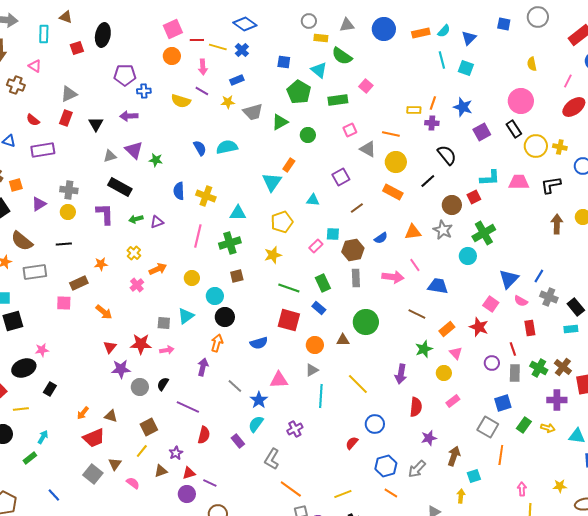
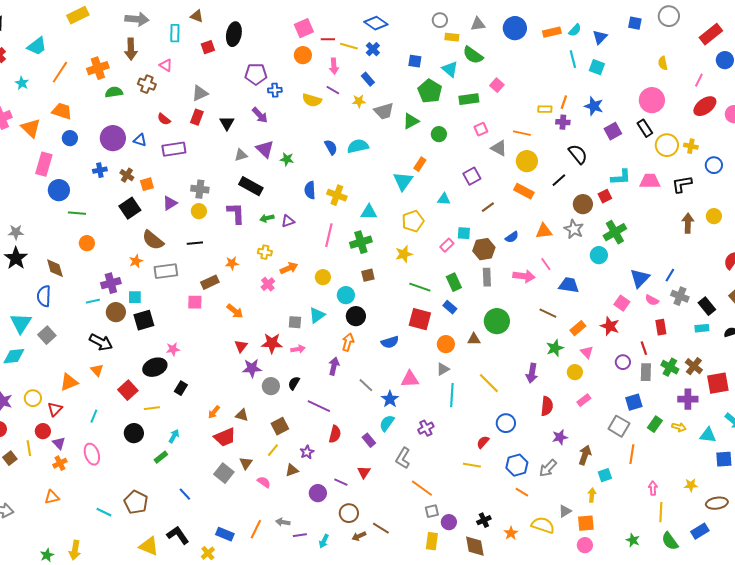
blue rectangle: (237, 80) -> (368, 79), turned 72
purple arrow: (129, 116) -> (260, 115), turned -132
yellow cross: (134, 253) -> (265, 252), turned -32
red triangle: (189, 473) -> (364, 472), moved, turned -40
yellow line: (343, 494) -> (472, 465), moved, turned 30

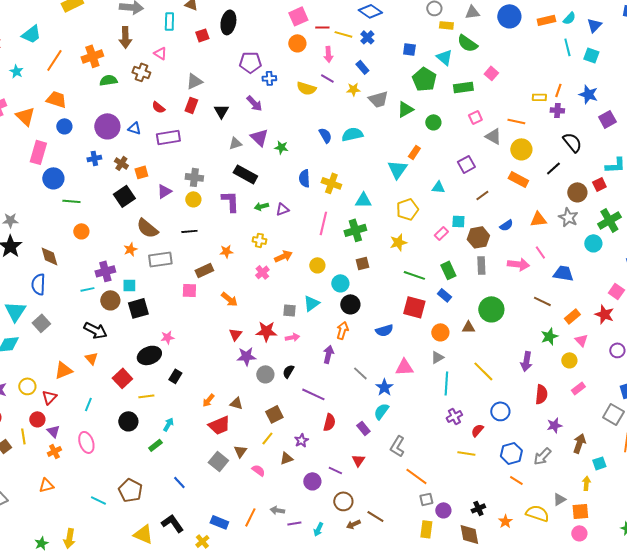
purple cross: (426, 428) -> (454, 416), moved

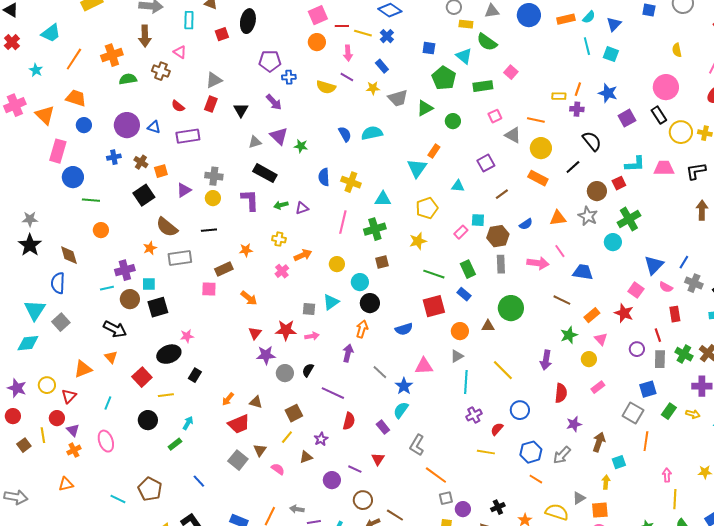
red square: (414, 307) -> (434, 306), turned -30

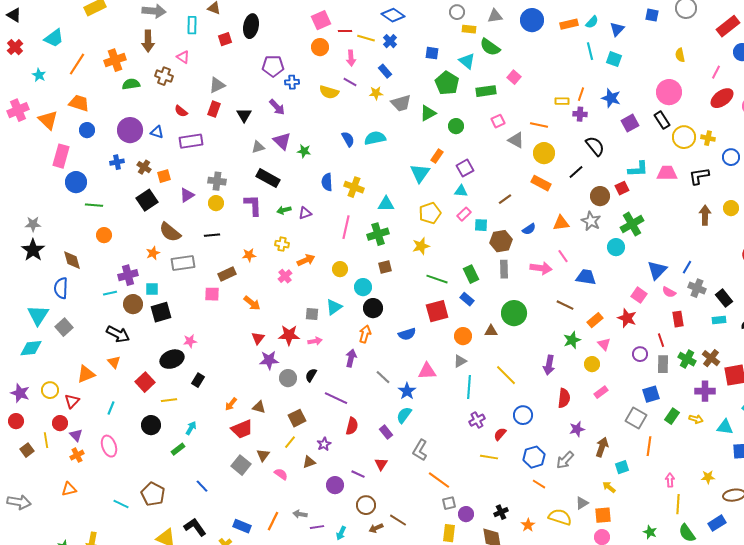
purple square: (486, 163) -> (465, 168), moved
pink rectangle: (461, 232) -> (464, 214), moved
yellow arrow: (606, 482) -> (609, 487), turned -56

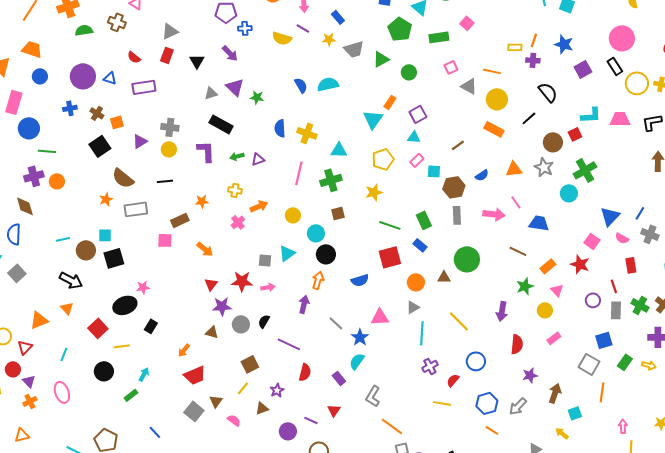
purple cross: (128, 275) -> (34, 176), moved
brown triangle: (259, 407) -> (212, 332), moved

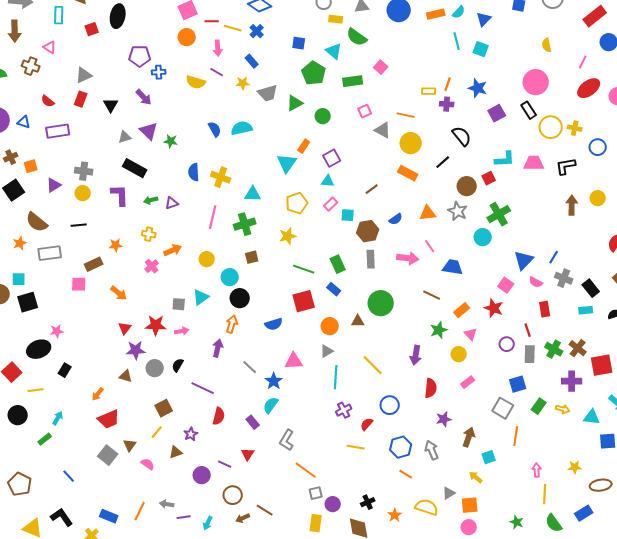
brown cross: (97, 113) -> (11, 157), turned 32
gray arrow: (518, 406) -> (432, 450), turned 114

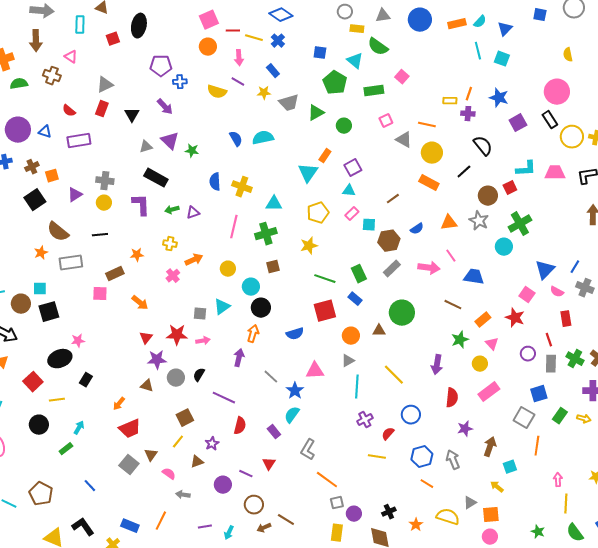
gray rectangle: (371, 259) -> (392, 269), turned 48
pink rectangle: (468, 382) -> (489, 392), size x1.5
gray arrow: (167, 504) -> (183, 495), moved

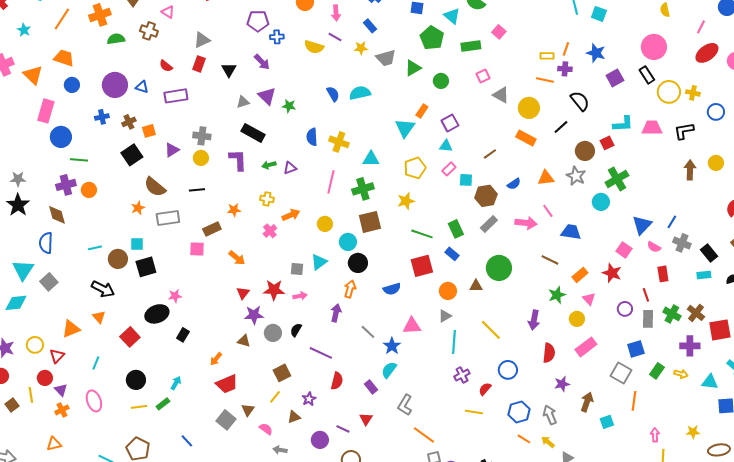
orange line: (427, 125) -> (545, 80), moved
brown square: (273, 267) -> (370, 222), size x1.6
yellow line: (57, 400) -> (139, 407), moved
yellow arrow: (497, 487) -> (548, 442), moved

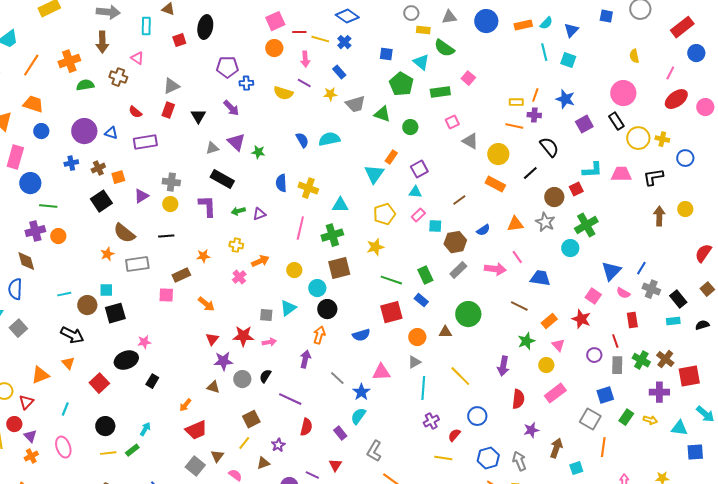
green triangle: (413, 68) -> (382, 114), turned 48

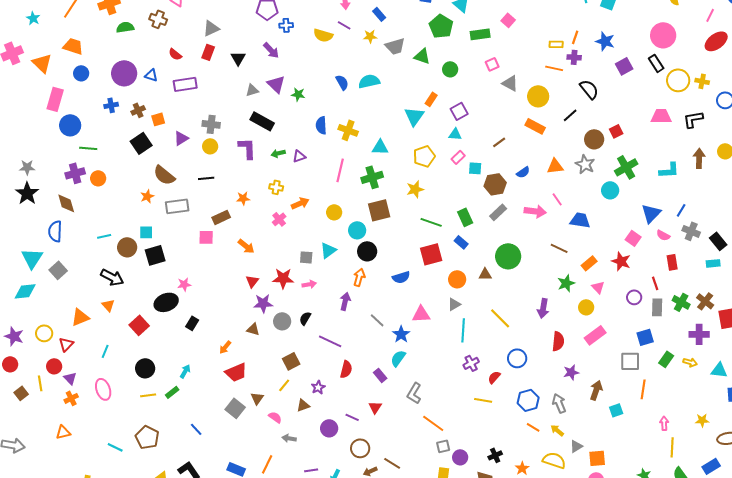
cyan L-shape: (592, 170) -> (669, 170), moved
gray square: (590, 419) -> (630, 361), turned -30

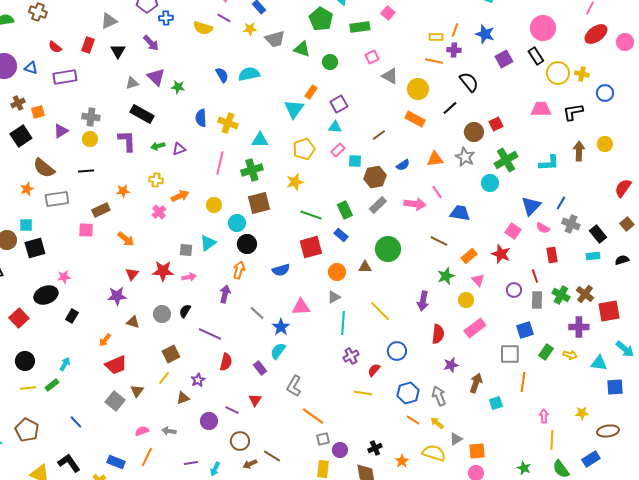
gray triangle: (211, 28) -> (109, 21), moved
purple star: (263, 303) -> (117, 296), moved
pink semicircle: (275, 417) -> (142, 431), moved, turned -56

